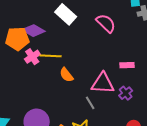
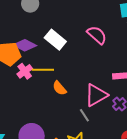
white rectangle: (66, 14) -> (55, 40), moved
pink triangle: (103, 83) -> (96, 95), turned -30

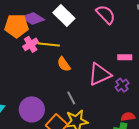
gray line: (84, 115) -> (71, 98), moved

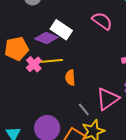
purple diamond: (33, 18) -> (46, 38), moved
orange semicircle: (64, 64) -> (70, 78), turned 42
pink triangle: (100, 74) -> (108, 99), moved

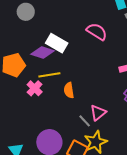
pink cross: (34, 64) -> (35, 88), moved
pink triangle: (108, 99) -> (98, 113), moved, size x0.7

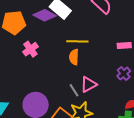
yellow line: (49, 75) -> (77, 41), moved
orange semicircle: (69, 90) -> (74, 57), moved

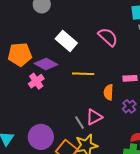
purple diamond: (45, 15) -> (46, 64), moved
orange semicircle: (74, 57) -> (109, 92), moved

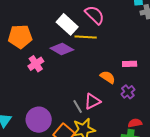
pink semicircle: (108, 37) -> (95, 15), moved
purple diamond: (46, 64) -> (62, 49), moved
yellow line: (83, 74) -> (86, 37), moved
orange semicircle: (109, 92) -> (108, 77), turned 119

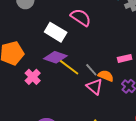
yellow line: (86, 37) -> (69, 67), moved, turned 45
pink triangle: (92, 101) -> (94, 87), moved, turned -42
gray line: (78, 107) -> (91, 70), moved

